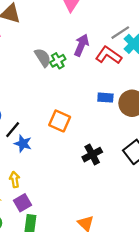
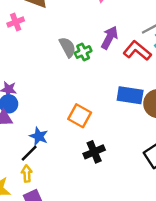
blue rectangle: (105, 98) -> (130, 95), size x1.5
black line: (13, 130) -> (29, 153), moved
black cross: (92, 155) -> (94, 152), moved

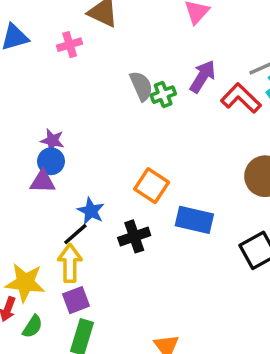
blue rectangle: (130, 95) -> (194, 220), moved
black cross: (94, 152) -> (134, 236), moved
yellow arrow: (27, 174) -> (70, 263), size x1.5

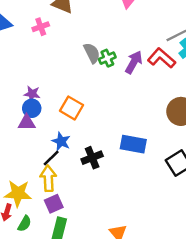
purple arrow: (203, 76) -> (134, 62), moved
orange square: (152, 186) -> (71, 108), moved

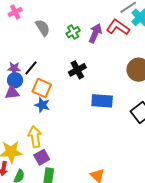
gray semicircle: (92, 53) -> (43, 28), moved
orange square: (71, 108) -> (42, 88), moved
black line: (51, 158) -> (31, 68), moved
black cross: (92, 158) -> (77, 70), moved

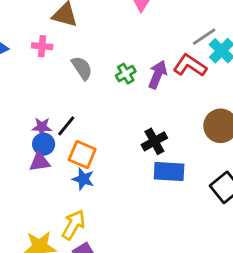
pink cross: (15, 12) -> (42, 46), turned 32
black cross: (77, 70) -> (154, 141), moved
yellow arrow: (35, 137) -> (74, 225), turned 40

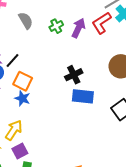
red L-shape: (190, 66) -> (101, 23), turned -70

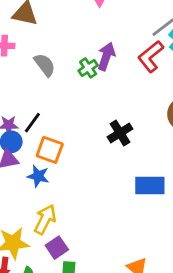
purple arrow: (78, 28) -> (106, 56), moved
blue rectangle: (83, 96) -> (150, 185), moved
blue star: (22, 98) -> (38, 176), moved

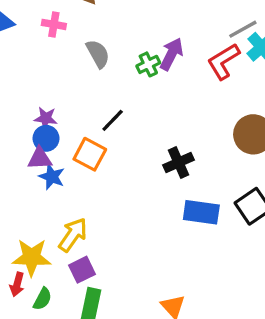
black line: (32, 123) -> (113, 120), moved
black cross: (120, 133) -> (179, 163), moved
blue star: (38, 176) -> (52, 177), moved

